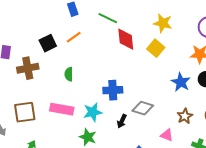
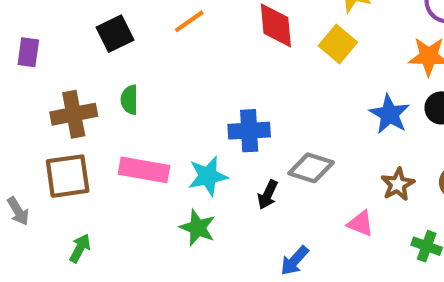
orange line: (74, 37) -> (189, 21), moved
brown cross: (28, 68) -> (74, 114), moved
green semicircle: (69, 74) -> (129, 100), moved

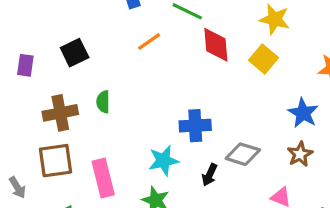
black square: (115, 34) -> (75, 53), moved
pink rectangle: (144, 170) -> (103, 178), moved, turned 66
brown star: (398, 184) -> (300, 154), moved

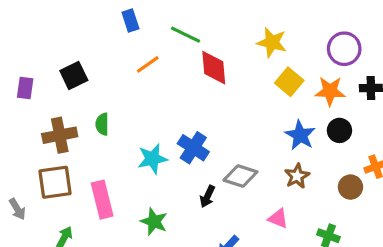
yellow square: (263, 59) -> (289, 82), moved
blue cross: (195, 126) -> (193, 148), turned 36
cyan star: (163, 161) -> (152, 159), moved

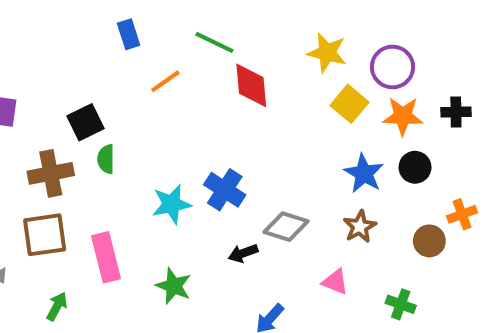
blue rectangle: (130, 20) -> (129, 34), moved
purple circle: (344, 49) -> (392, 67), moved
black square: (74, 75) -> (86, 122), moved
black arrow: (207, 196) -> (243, 253), turned 45

